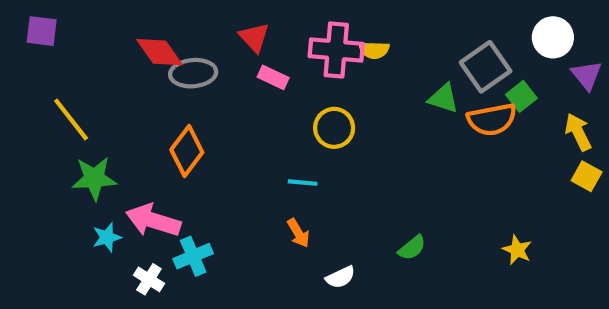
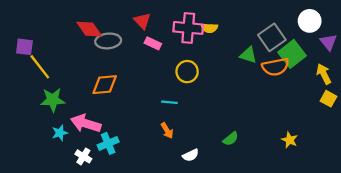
purple square: (42, 31) -> (24, 47), moved
green square: (521, 96) -> (292, 54), size x1.6
orange diamond: (187, 151) -> (105, 85), turned 48

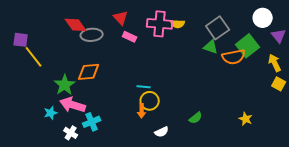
gray square: (272, 37) -> (218, 28), moved
yellow circle: (187, 72) -> (150, 101), moved
green star: (53, 100) -> (65, 85), moved, turned -30
orange arrow: (167, 131) -> (142, 111), turned 32

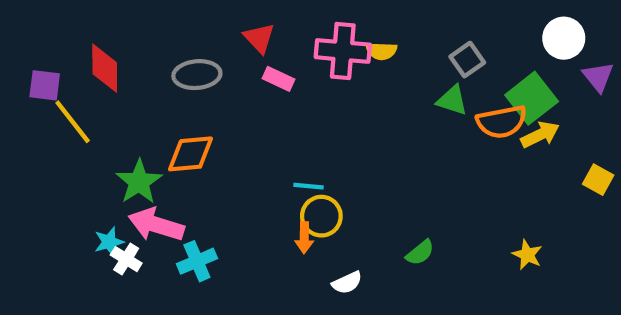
red diamond: (76, 25) -> (105, 68), moved, turned 35
gray square: (218, 28) -> (467, 60), size x0.7
yellow arrow: (275, 63) -> (540, 135), moved, turned 90
white cross: (71, 133) -> (126, 259), moved

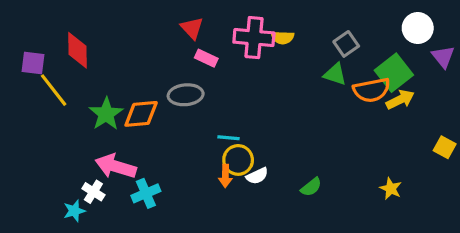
gray ellipse: (197, 75) -> (186, 95), moved
yellow square: (598, 180) -> (445, 147), moved
green star: (139, 182) -> (106, 114), moved
cyan star: (109, 242) -> (74, 211), moved
white semicircle: (347, 283) -> (257, 176), moved

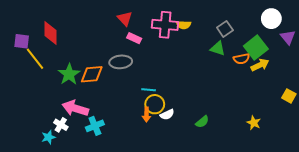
orange semicircle: (372, 90) -> (241, 59), size x0.7

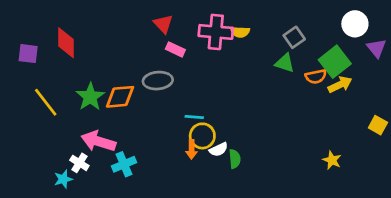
yellow line: (35, 59) -> (46, 102), moved
green semicircle: (202, 122) -> (235, 159), moved, turned -56

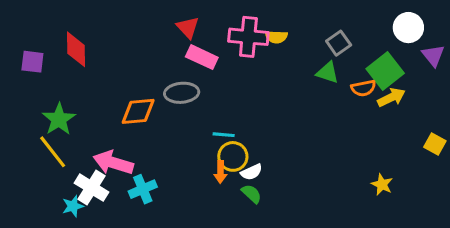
pink rectangle: (175, 49) -> (202, 57), size x1.4
green star: (90, 97) -> (59, 119), moved
yellow line: (46, 102) -> (53, 152), moved
green semicircle: (235, 159) -> (252, 194), moved, turned -42
white cross: (79, 163) -> (92, 188), size x1.5

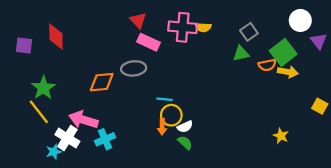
green triangle: (328, 73) -> (241, 54), turned -30
yellow arrow: (391, 97) -> (288, 72), turned 36

